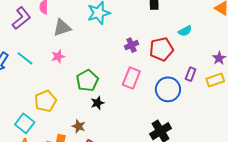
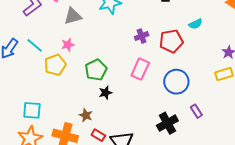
purple rectangle: (191, 74) -> (196, 111), moved, turned -56
yellow pentagon: (45, 101) -> (55, 65), moved
cyan square: (25, 123) -> (32, 110), turned -36

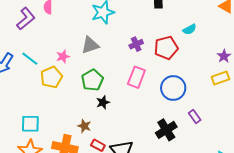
gray triangle: (73, 16) -> (90, 45), moved

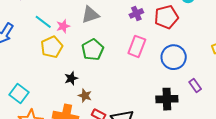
cyan line: (30, 59) -> (43, 22), moved
black star: (103, 102) -> (71, 78), moved
cyan square: (30, 124) -> (19, 93), moved, turned 36
black cross: (166, 130) -> (167, 99), turned 30

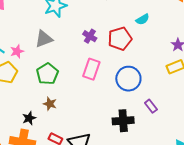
purple cross: (136, 13) -> (90, 36), turned -32
black star: (71, 78) -> (29, 118), moved
brown star: (85, 96) -> (50, 104), moved

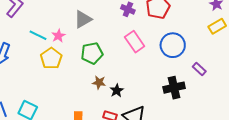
pink rectangle: (91, 69) -> (135, 42), turned -45
green pentagon: (47, 74) -> (92, 53), turned 30
black star: (29, 118) -> (117, 90), moved

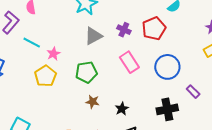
gray triangle: (83, 19) -> (93, 36), moved
cyan line: (38, 35) -> (32, 43), moved
black star: (117, 90) -> (122, 109), moved

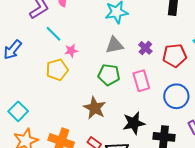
green pentagon: (86, 72) -> (109, 75), moved
brown star: (93, 102) -> (95, 108), size x1.6
black star: (122, 109) -> (134, 123), moved, size x1.6

